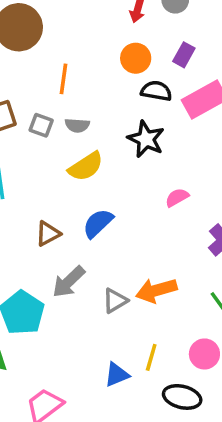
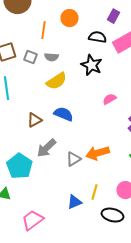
orange circle: (136, 58) -> (70, 18), moved
blue semicircle: (98, 223) -> (64, 114), turned 66

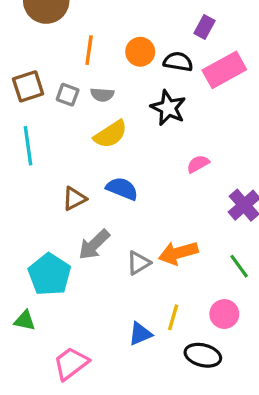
orange circle: (70, 18) -> (140, 52), moved

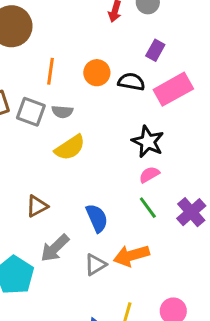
gray square: (68, 95) -> (31, 112), size x1.4
black star: (168, 108) -> (148, 142), moved
blue semicircle: (122, 189) -> (97, 218), moved, turned 44
green line: (239, 266) -> (148, 208), moved

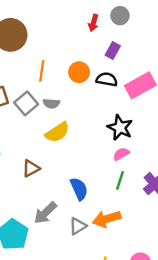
purple rectangle: (155, 50) -> (113, 51), moved
gray square: (31, 112) -> (26, 103), turned 30
brown triangle: (37, 206) -> (31, 168), moved
green line: (148, 208) -> (120, 180), turned 54

